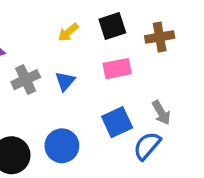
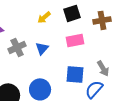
blue square: (117, 122) -> (75, 74), turned 30

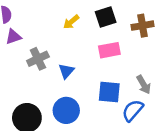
blue triangle: (42, 48) -> (66, 71), moved

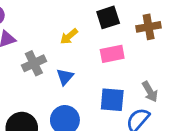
yellow arrow: (71, 22) -> (69, 36), moved

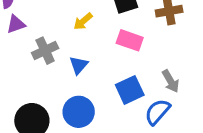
pink rectangle: (112, 54) -> (130, 40), turned 30
blue square: (112, 100) -> (130, 90), turned -30

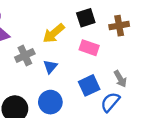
yellow arrow: (83, 21) -> (54, 33), size x1.5

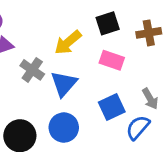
gray cross: (25, 55) -> (32, 70), turned -30
blue triangle: (50, 67) -> (64, 84), size x1.5

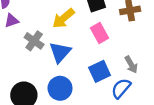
pink rectangle: (112, 60) -> (100, 33), turned 42

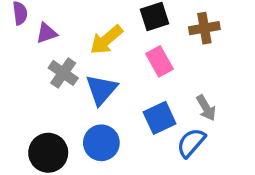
purple triangle: (11, 21) -> (47, 33), moved

